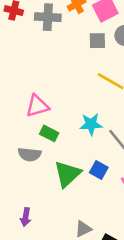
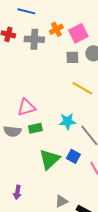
green rectangle: (49, 133) -> (35, 128), turned -40
gray semicircle: (30, 154) -> (12, 131), moved

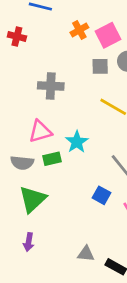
gray cross: (34, 39) -> (51, 86), moved
cyan star: (67, 121) -> (77, 142), moved, turned -30
green triangle: (49, 159) -> (33, 199), moved
gray triangle: (61, 201) -> (86, 254), turned 32

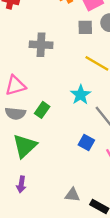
pink triangle: (40, 132) -> (15, 85), moved
cyan star: (77, 142) -> (81, 95), moved
green rectangle: (52, 159) -> (42, 110), turned -42

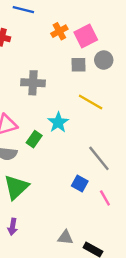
cyan star: (81, 95) -> (58, 122), moved
green rectangle: (42, 110) -> (34, 139), moved

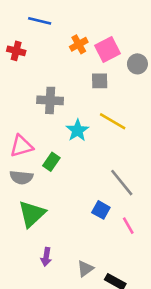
gray circle: (104, 60) -> (137, 64), moved
cyan star: (58, 122) -> (77, 130), moved
purple arrow: (13, 227) -> (46, 257), moved
gray triangle: (65, 237) -> (85, 269), turned -42

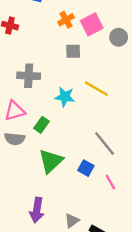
gray square: (100, 81) -> (73, 51), moved
gray cross: (50, 100) -> (29, 76), moved
cyan star: (77, 130) -> (65, 97), turned -30
green triangle: (32, 214) -> (51, 161), moved
purple arrow: (46, 257) -> (37, 210), size x1.5

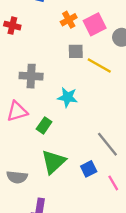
yellow line: (96, 89) -> (99, 65), moved
gray semicircle: (15, 139) -> (17, 177), moved
blue square: (86, 168) -> (89, 169), turned 35

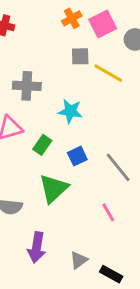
blue square: (89, 169) -> (77, 156), moved
pink line: (113, 183) -> (108, 212), moved

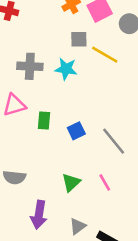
cyan star: (70, 111) -> (66, 69), moved
green rectangle: (42, 145) -> (44, 120), turned -30
green triangle: (53, 188) -> (71, 182), moved, size x0.7

